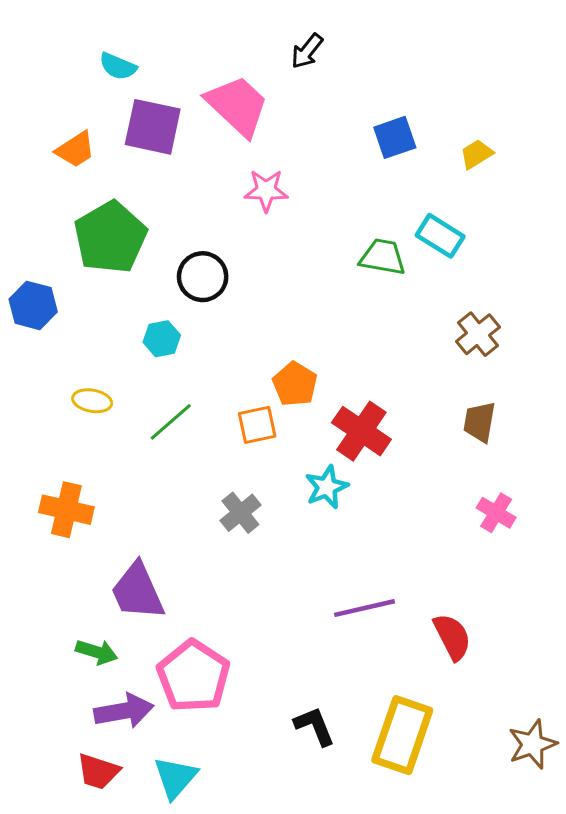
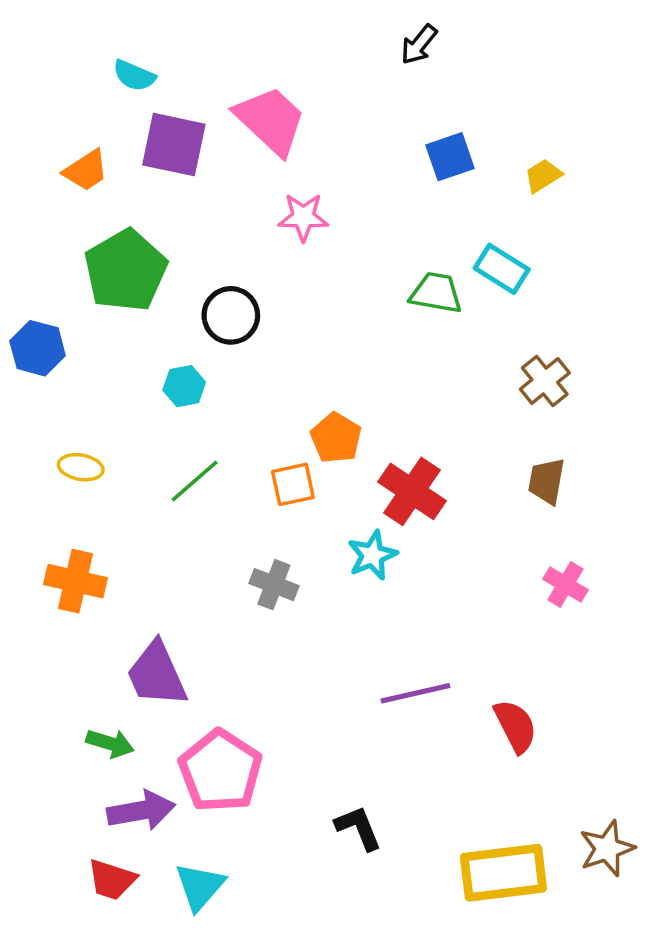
black arrow: (307, 51) -> (419, 45), moved
yellow ellipse: (92, 401) -> (81, 467), moved
gray cross: (240, 513) -> (274, 585), turned -30
yellow rectangle: (402, 735) -> (503, 873), moved, turned 64

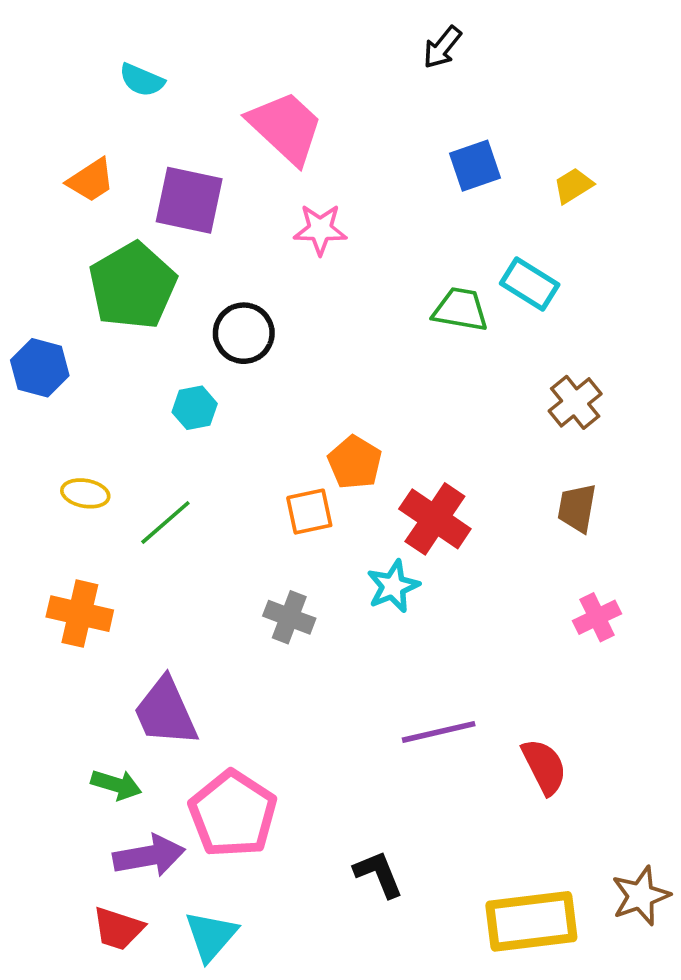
purple square: (174, 145) -> (189, 200), moved
green line: (195, 481) -> (165, 523), moved
pink cross: (566, 585) -> (597, 617), turned 33

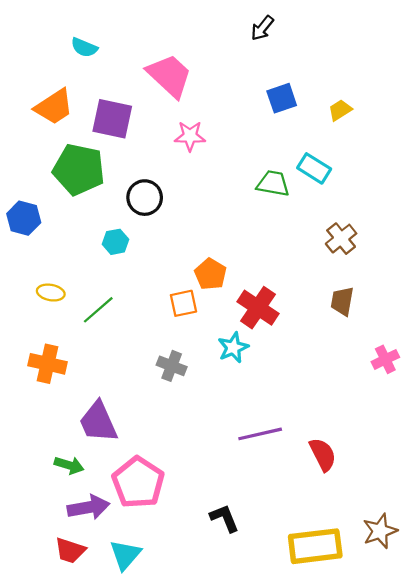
orange trapezoid: (91, 180) -> (54, 107), size x1.4
green pentagon: (133, 286) -> (79, 169), turned -30
pink cross: (597, 617) -> (385, 359), moved

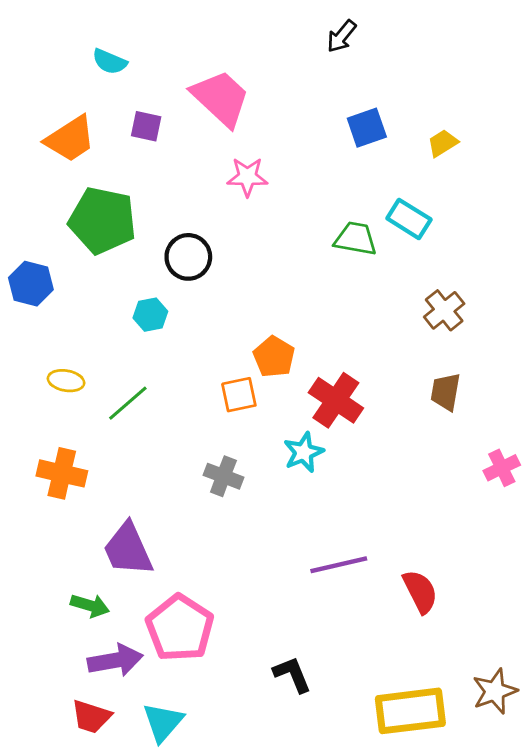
purple square: (112, 119) -> (146, 126), moved, size x0.6

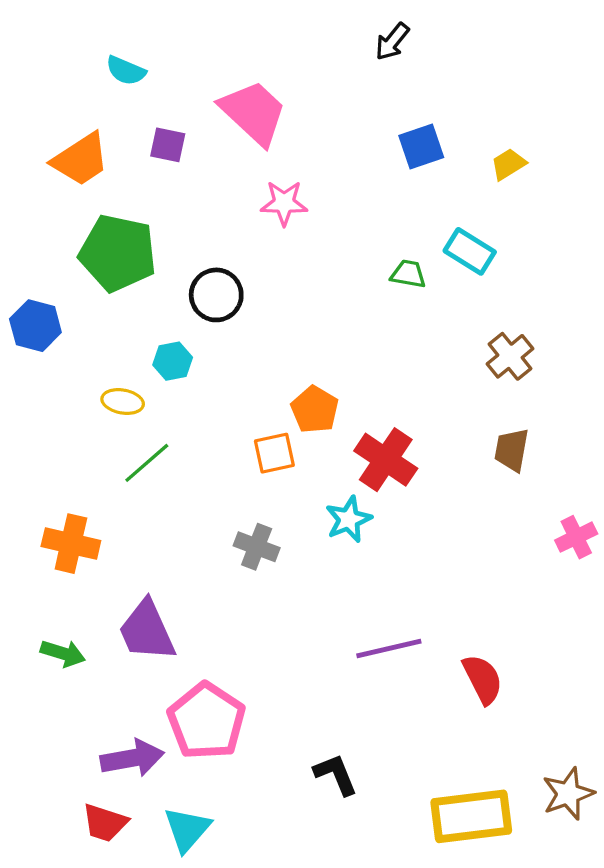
green trapezoid: (356, 239) -> (408, 274), size x0.7
yellow ellipse: (66, 381) -> (123, 402), moved
green arrow: (90, 606) -> (63, 653), moved

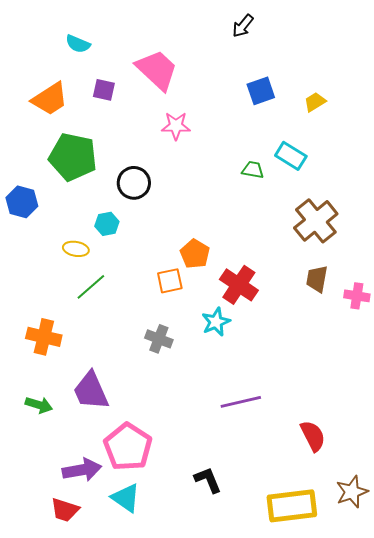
brown cross: (510, 356) -> (316, 221), size x1.5
pink cross: (576, 537) -> (357, 296), moved, turned 35
red semicircle: (483, 679) -> (313, 436), moved
cyan triangle: (187, 829) -> (126, 498), moved, turned -36

